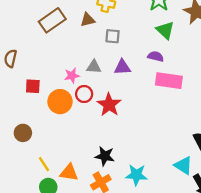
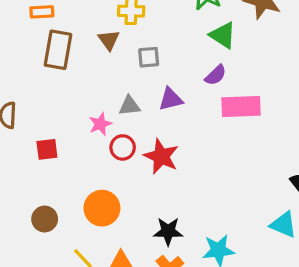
brown rectangle: (52, 20) -> (58, 50), turned -35
brown triangle: (88, 20) -> (109, 40), turned -42
purple semicircle: (156, 56) -> (216, 75), turned 133
orange circle: (60, 102) -> (102, 208), moved

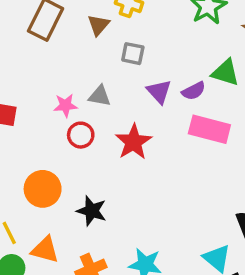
green triangle: (223, 35) -> (225, 73), moved, turned -32
purple triangle: (171, 99) -> (159, 92), moved, turned 45
red star: (161, 156) -> (133, 142), moved
black star: (168, 231) -> (92, 211), moved

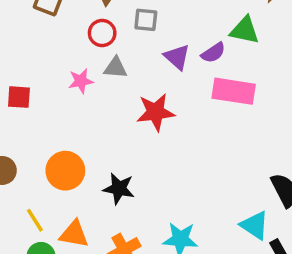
red circle: (81, 135) -> (102, 33), moved
red star: (133, 142) -> (155, 112), turned 30

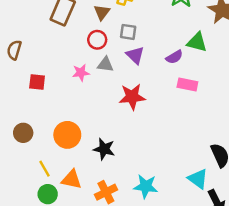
purple triangle: (177, 57) -> (135, 55), moved
pink rectangle: (234, 91) -> (187, 84), size x0.7

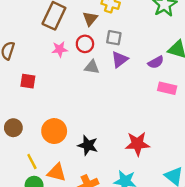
purple triangle: (135, 55) -> (120, 59), turned 36
pink star: (81, 73) -> (60, 49), moved
red star: (132, 97) -> (137, 144), moved

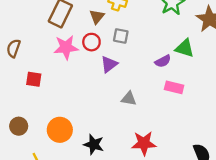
pink star: (60, 49) -> (66, 47), size x1.5
purple triangle: (120, 59) -> (109, 64), moved
gray triangle: (92, 67) -> (129, 99), moved

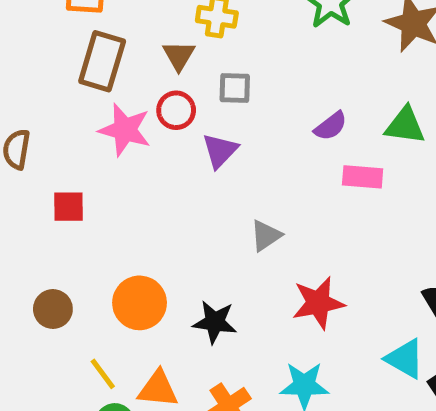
pink star: (66, 47) -> (125, 130), turned 30
green triangle: (185, 48) -> (405, 125), moved
gray triangle: (129, 99) -> (266, 236), moved, turned -35

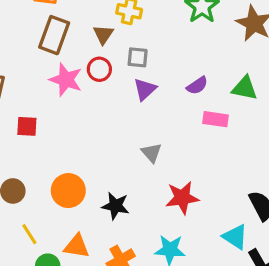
purple triangle: (220, 151) -> (145, 89), moved
gray triangle: (266, 236) -> (151, 153), turned -40
yellow line: (103, 374) -> (29, 234), moved

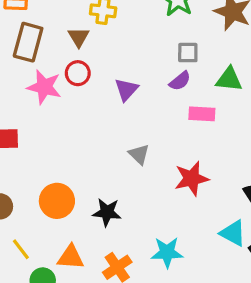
gray square: (138, 57) -> (188, 53), moved
red star: (182, 198) -> (192, 179), moved

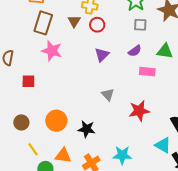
gray square: (188, 53) -> (140, 25), moved
red circle: (78, 73) -> (97, 25), moved

